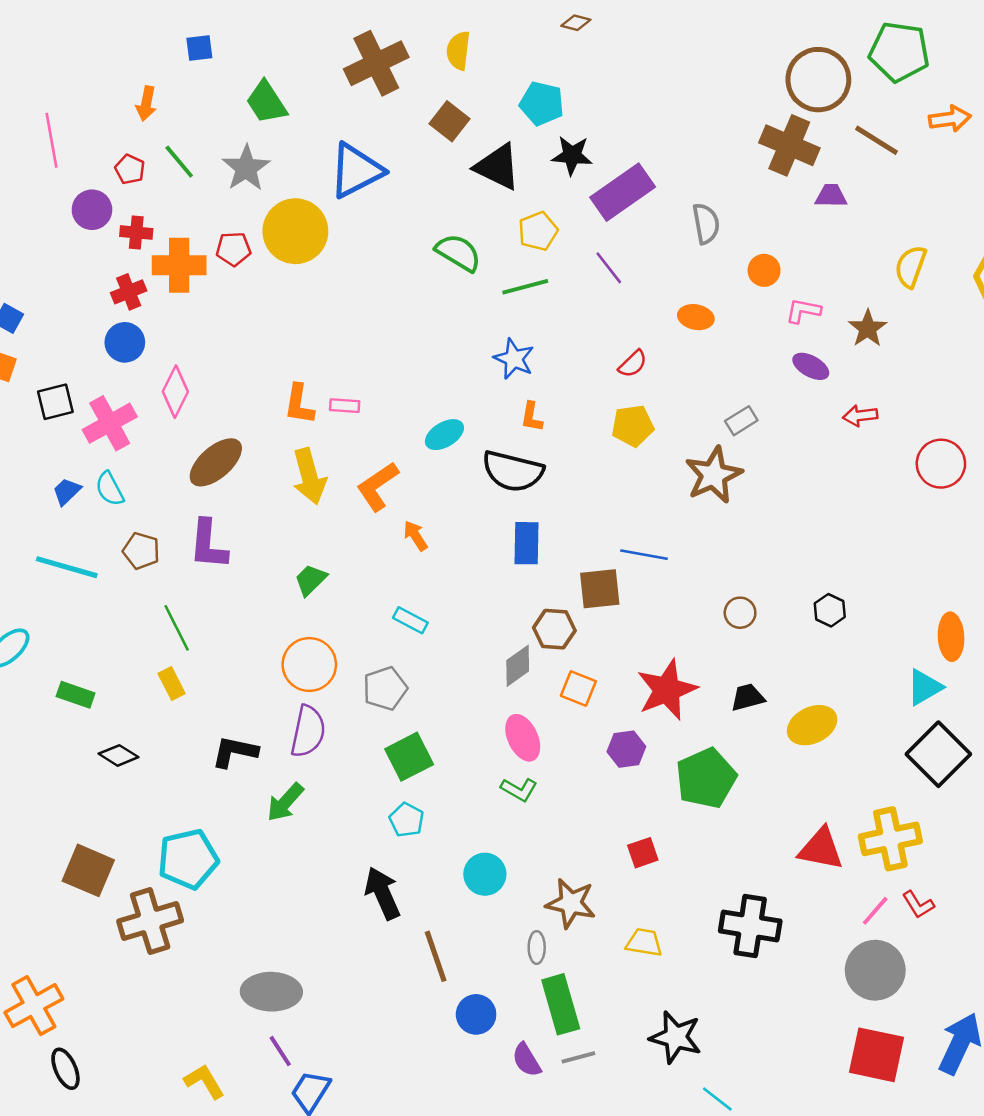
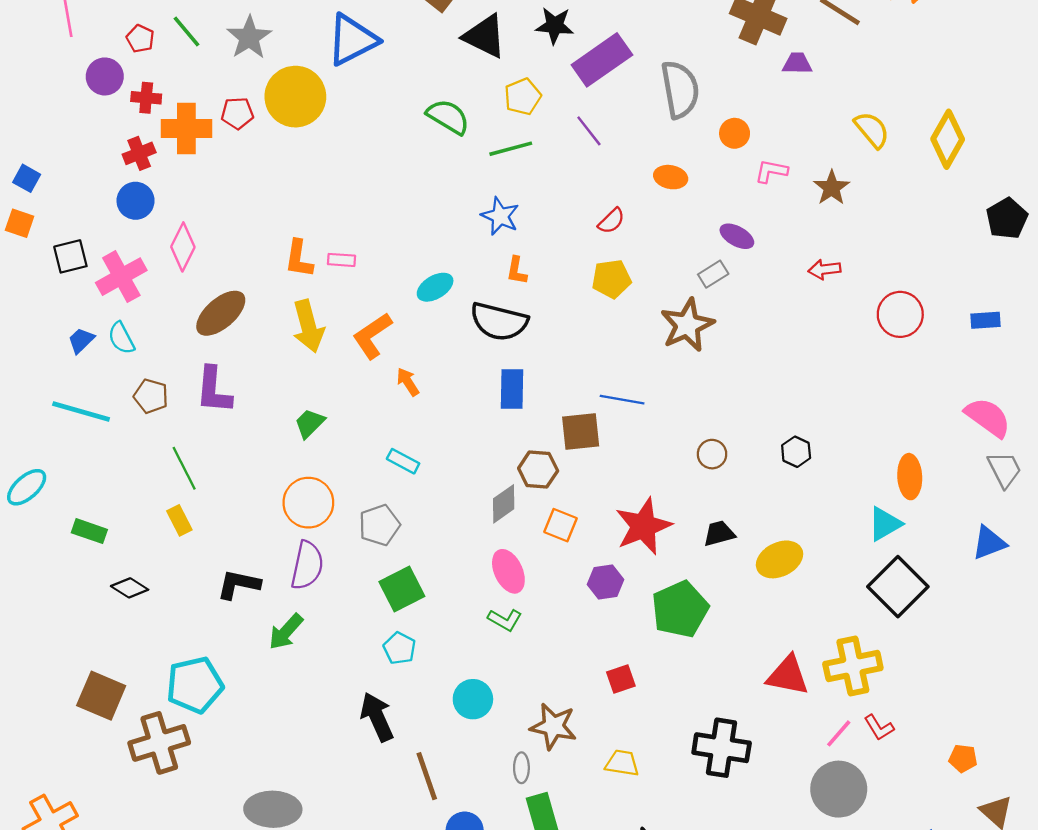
gray semicircle: (706, 224) -> (680, 89), size x1.5
yellow semicircle: (911, 267) -> (872, 130), turned 120
purple ellipse: (811, 366) -> (737, 236), moved

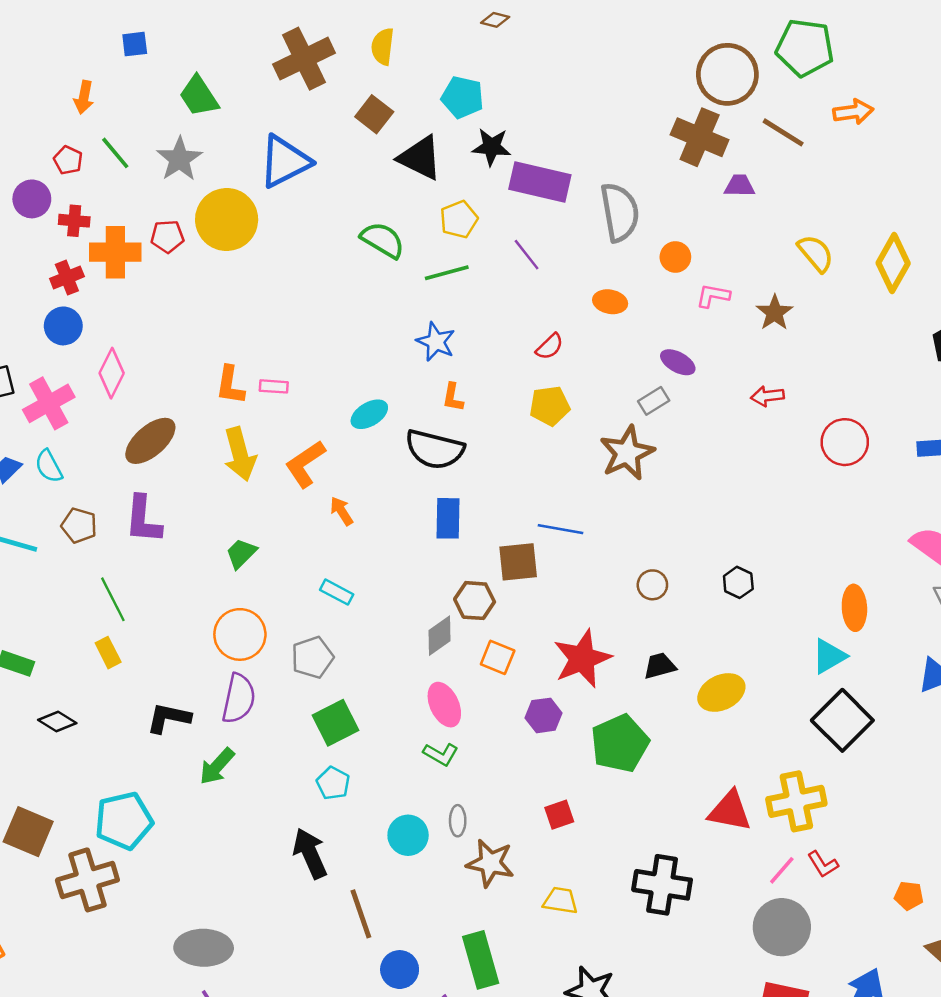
purple rectangle: (602, 60) -> (540, 182), turned 48
gray ellipse: (521, 768) -> (458, 821), moved

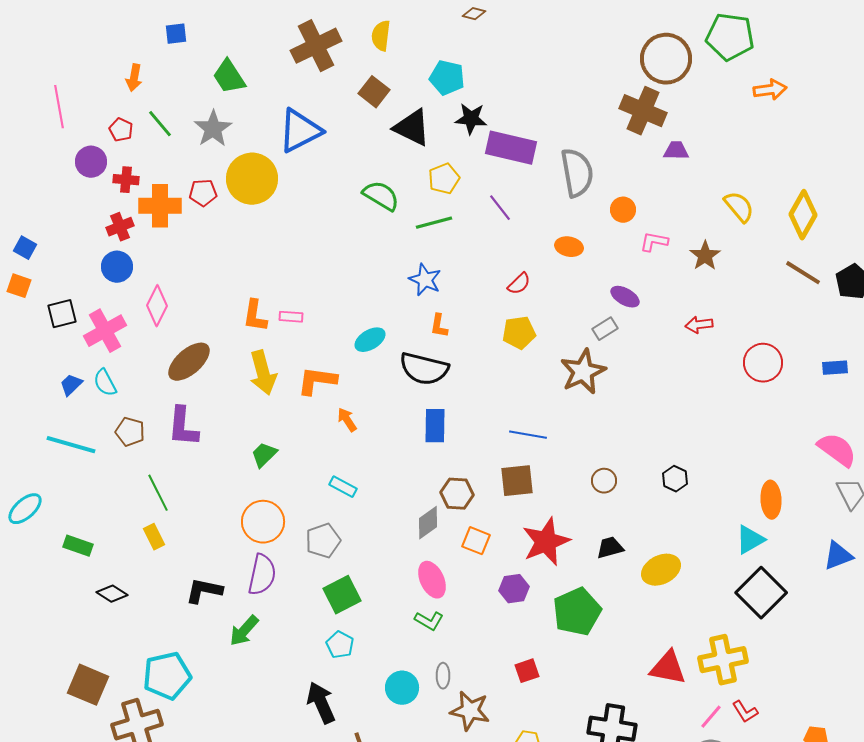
brown line: (783, 132) -> (803, 273), moved
orange L-shape: (305, 464) -> (317, 381), turned 42
brown square: (518, 562) -> (517, 481), moved

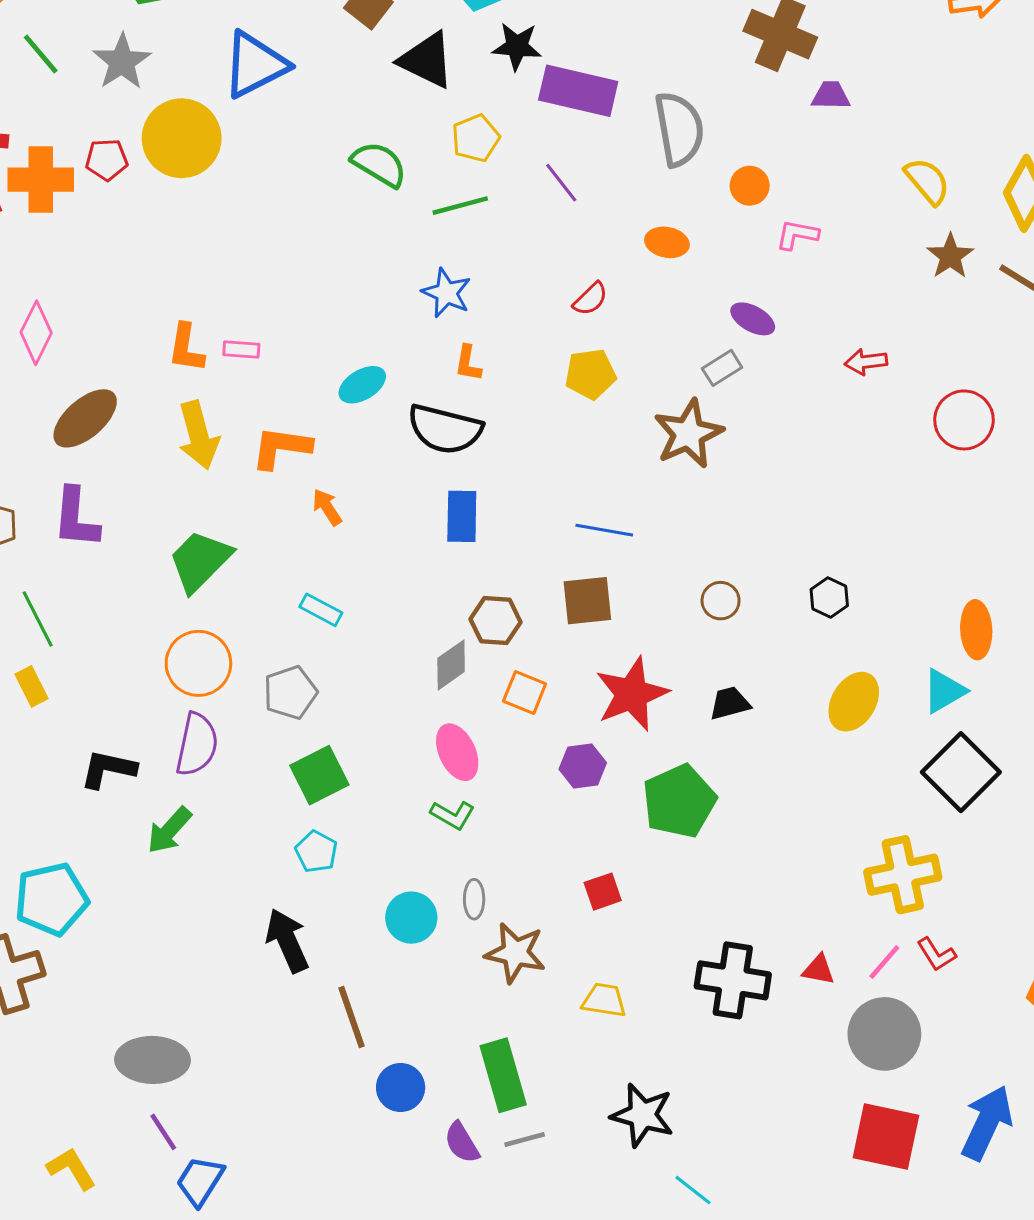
brown star: (705, 256) -> (950, 256), moved
green trapezoid: (264, 455) -> (200, 561), size x1.6
yellow ellipse: (661, 570) -> (854, 702), moved, turned -33
red triangle: (668, 668) -> (819, 970), moved, size x0.6

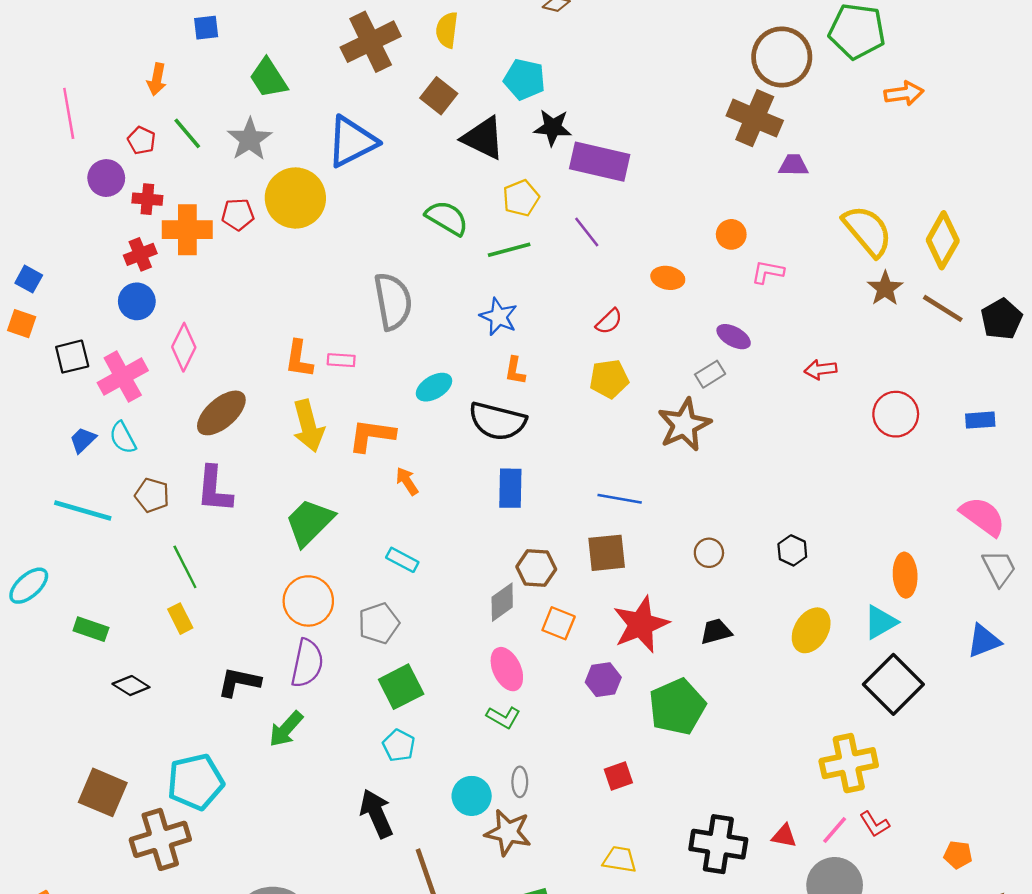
gray semicircle: (679, 129) -> (393, 301), moved
yellow semicircle: (927, 181) -> (868, 231), size x1.4
brown star: (515, 953) -> (508, 832), moved

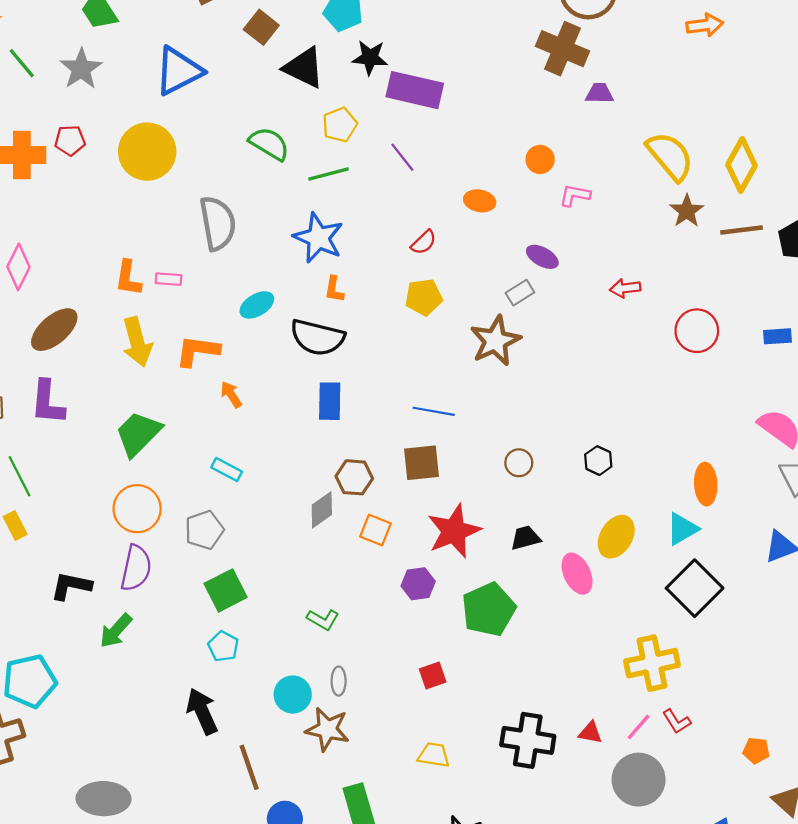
yellow circle: (295, 198) -> (147, 152), moved
brown line: (943, 308) -> (742, 230), turned -39
blue star: (499, 317) -> (318, 238), size x1.4
pink ellipse: (507, 669) -> (577, 574), moved

